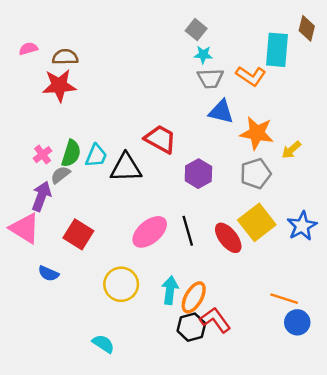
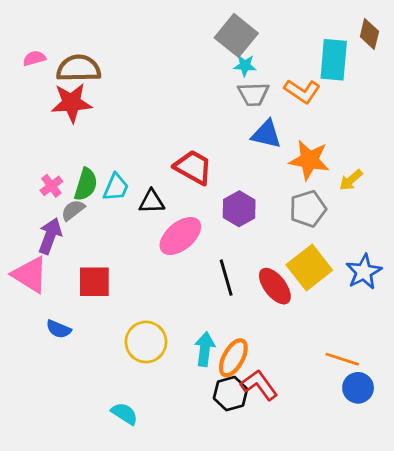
gray square: (196, 30) -> (236, 35), size x1.6
brown semicircle: (65, 57) -> (79, 68), size x1.4
black triangle: (126, 168) -> (152, 202), size x0.7
pink ellipse: (150, 232) -> (180, 236), moved
red square: (78, 234) -> (94, 282), turned -32

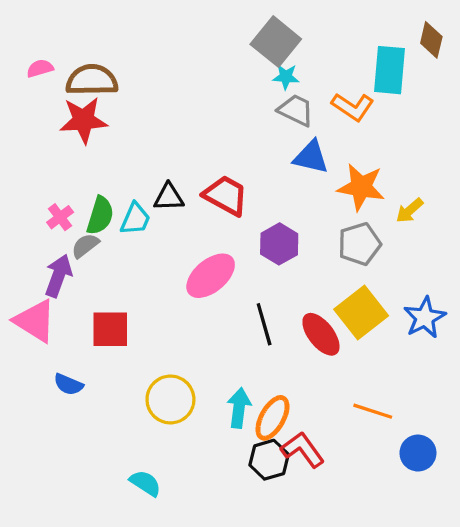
gray trapezoid: (253, 94) -> (296, 110), turned -152
black triangle: (152, 202) -> (169, 197), moved
orange line: (342, 359) -> (373, 411), moved

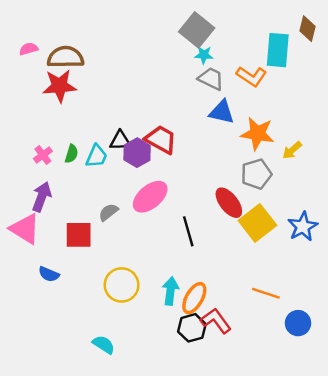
green semicircle: (100, 216) -> (71, 154), size x0.7
purple hexagon: (279, 244) -> (137, 153), moved
gray semicircle: (85, 246) -> (108, 212), moved
red ellipse: (321, 334) -> (229, 203), moved

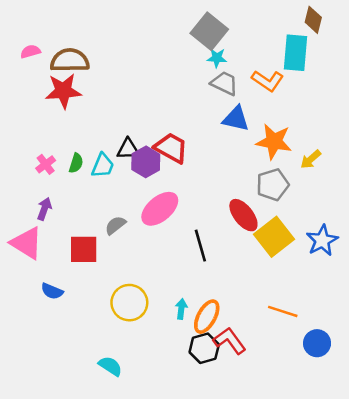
brown diamond: (308, 29) -> (313, 20), moved
purple arrow: (42, 197) -> (44, 209), size x0.7
cyan arrow: (170, 291) -> (181, 309), size x0.7

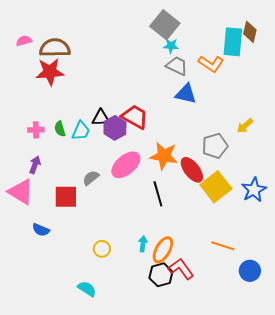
brown diamond: (313, 20) -> (250, 32), moved
orange star: (274, 142) -> (164, 156), moved
green semicircle: (76, 163) -> (60, 129), turned 147
pink cross: (46, 164) -> (36, 130), turned 35
yellow circle: (129, 303) -> (102, 249), moved, size x0.6

